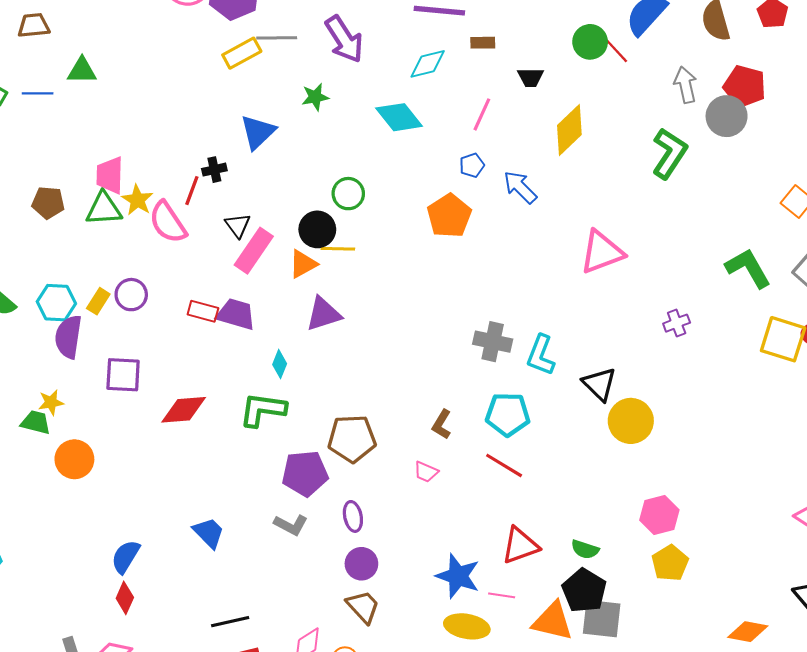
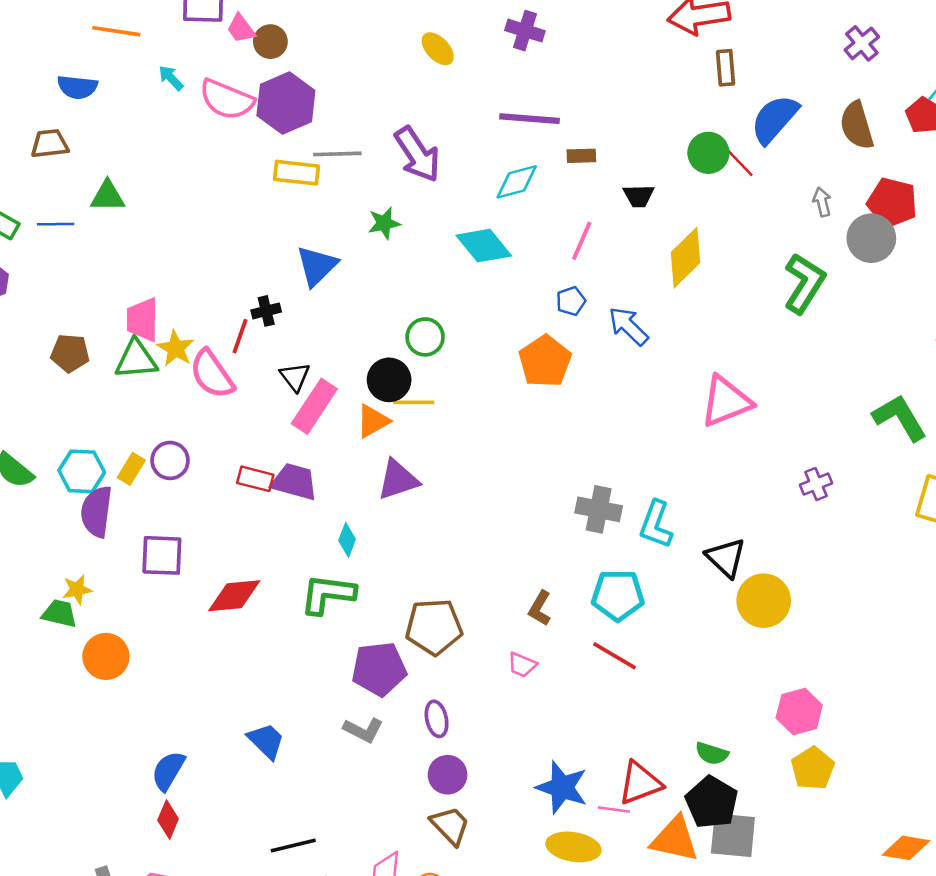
yellow rectangle: (242, 53) -> (296, 173), turned 36
gray arrow: (685, 85) -> (822, 202), size x0.7
red triangle: (520, 545) -> (640, 783), moved

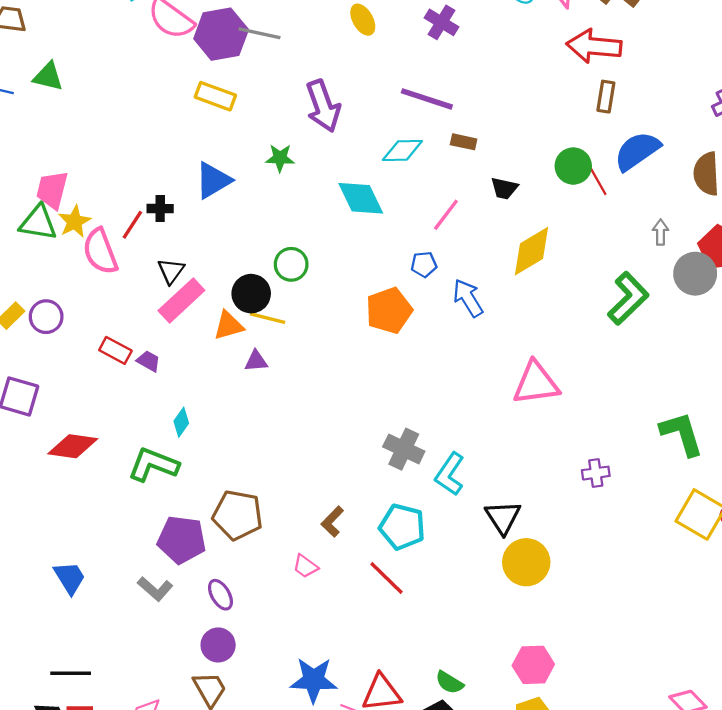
gray line: (337, 154) -> (259, 33), moved
purple triangle: (398, 480) -> (256, 361), moved, size x0.6
purple trapezoid: (294, 482) -> (148, 361), size x0.6
purple ellipse: (437, 719) -> (220, 595), turned -32
blue star: (562, 787) -> (314, 680), turned -30

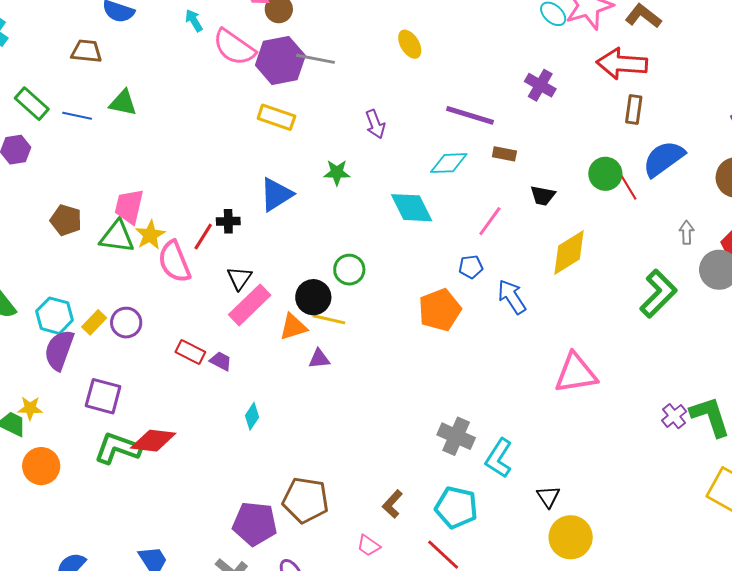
purple cross: (442, 22) -> (540, 85), moved
purple arrow: (323, 106) -> (375, 124), size x0.6
green L-shape: (153, 465) -> (118, 448), moved
purple cross: (596, 473) -> (674, 416), moved, turned -30
black triangle: (503, 517) -> (548, 497), size x0.7

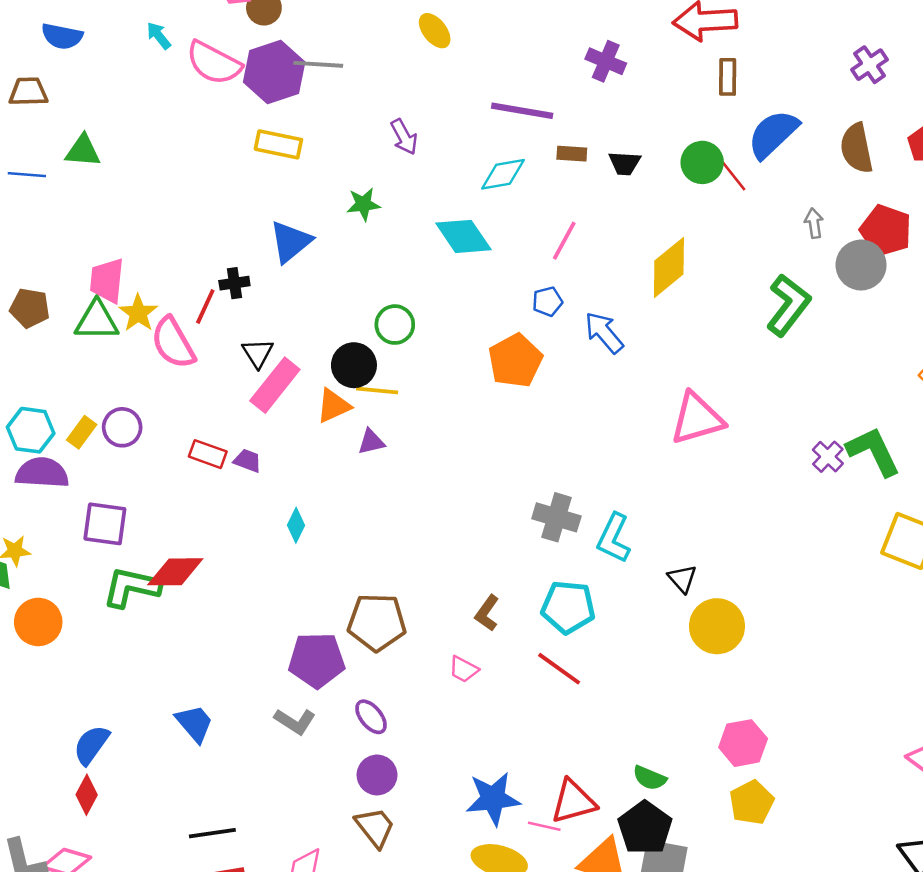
black trapezoid: (543, 196) -> (625, 163), moved
purple semicircle: (59, 350) -> (42, 473), turned 81

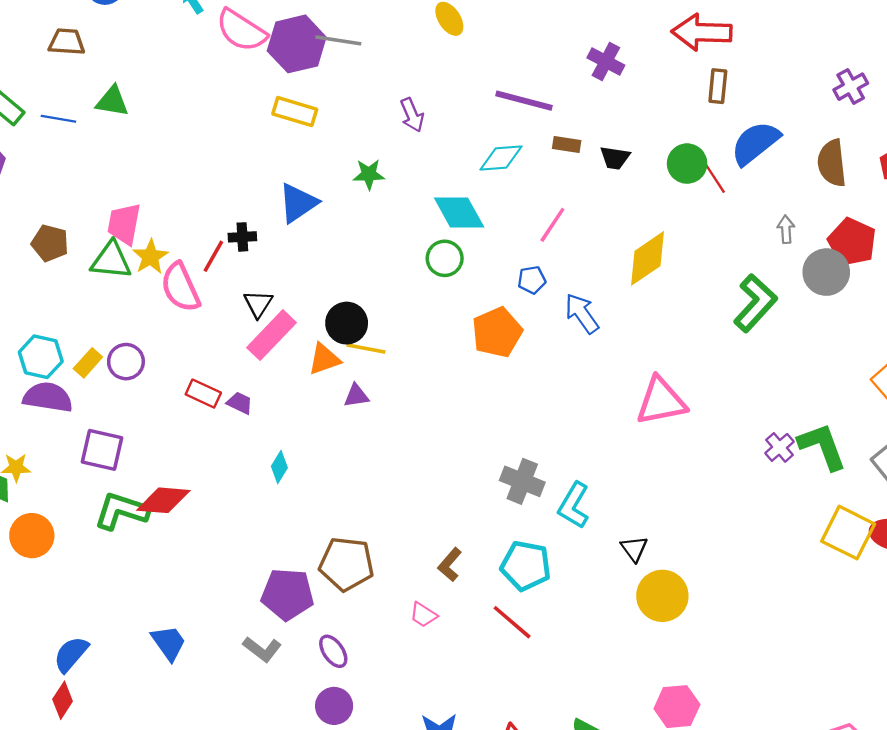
green circle: (395, 325) -> (445, 258), moved

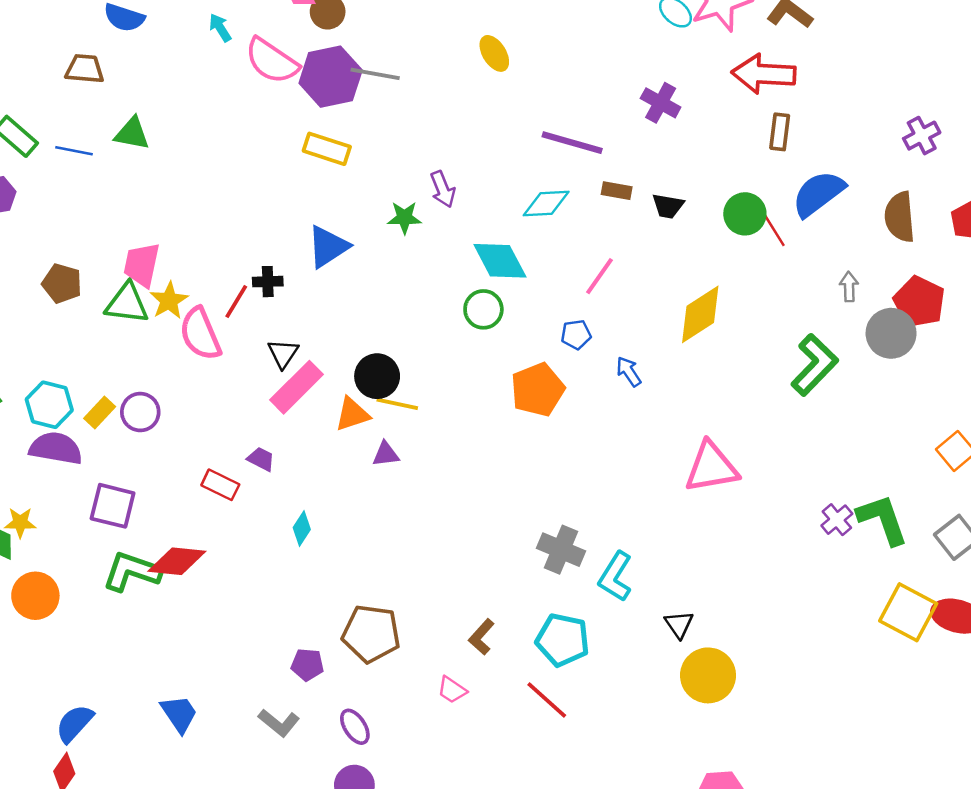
purple arrow: (412, 115) -> (443, 189), moved
blue arrow: (582, 313) -> (629, 372), size x0.7
red rectangle: (203, 394) -> (220, 485), moved
purple pentagon: (288, 594) -> (307, 665), size x0.6

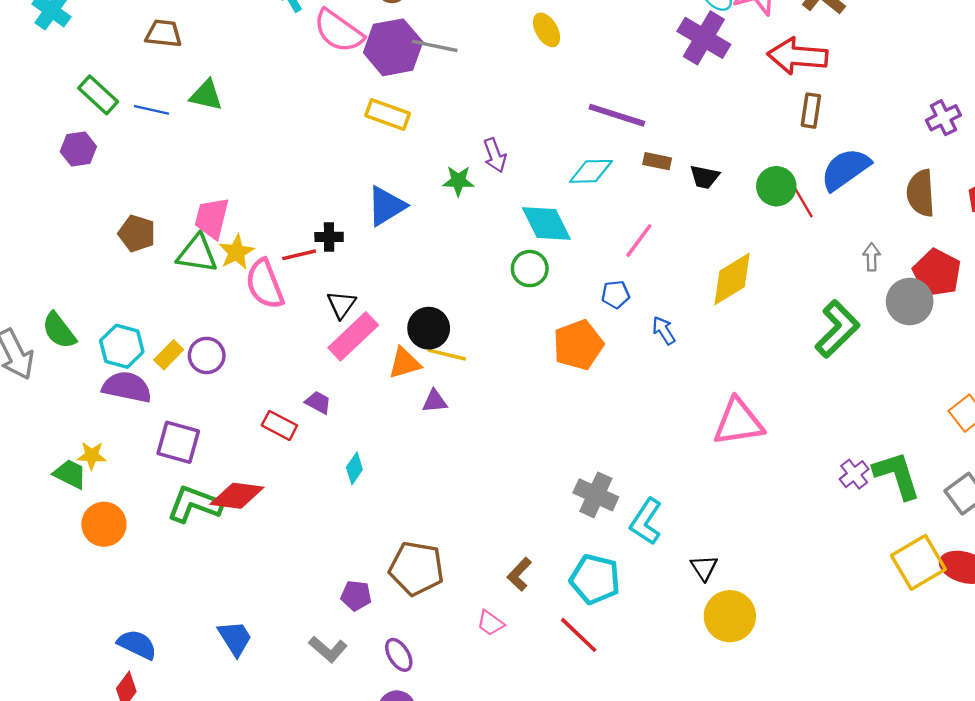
purple cross: (661, 103) -> (704, 38), moved, size x1.4
red line: (236, 302) -> (299, 255), turned 44
yellow square: (908, 612) -> (918, 562), turned 30
blue semicircle: (74, 723) -> (137, 645), turned 72

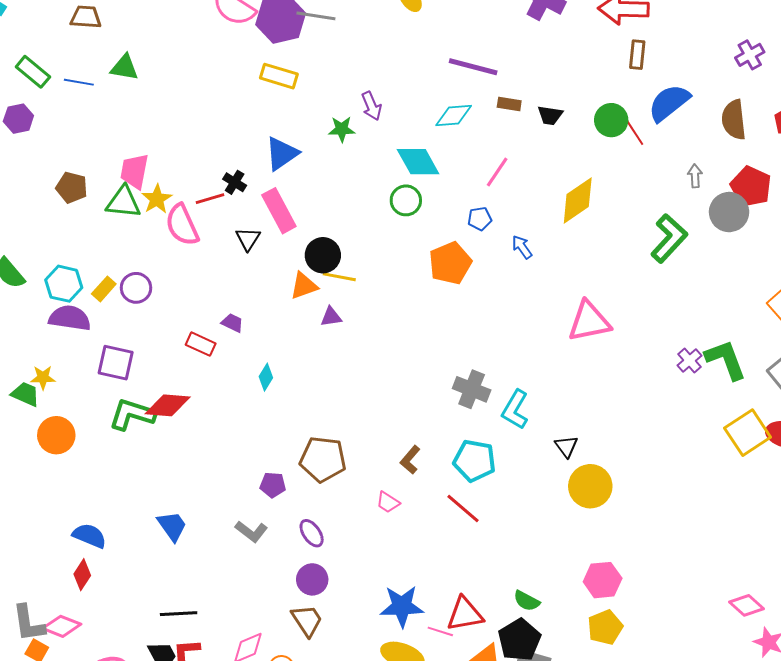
black cross: (329, 237) -> (235, 182), turned 35
pink rectangle: (353, 336) -> (279, 211), moved, turned -72

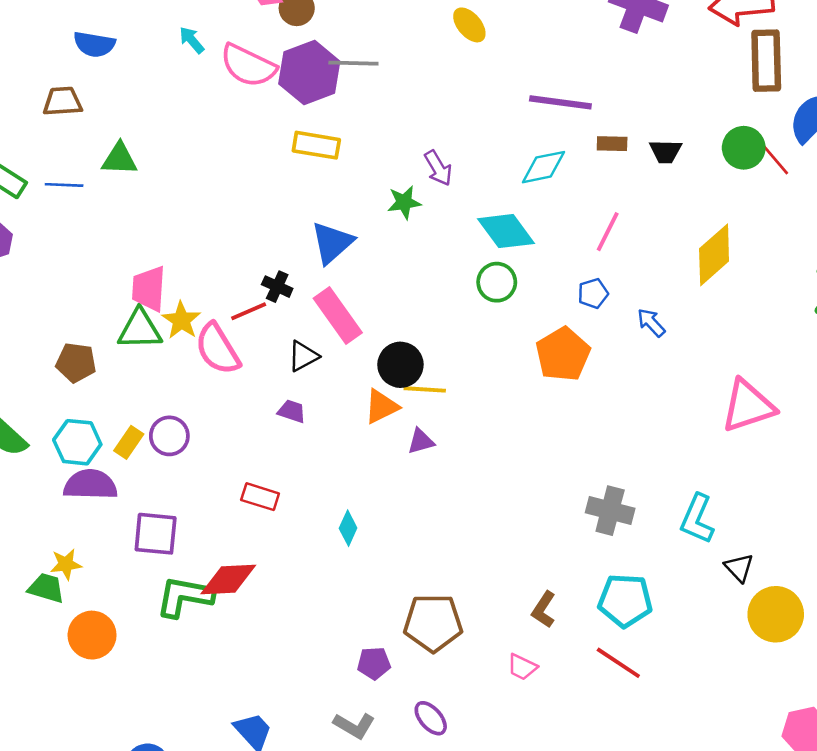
brown rectangle: (637, 55) -> (766, 61), size x1.6
brown pentagon: (72, 187) -> (76, 363), moved
black triangle: (248, 239) -> (303, 356), turned 36
purple trapezoid: (232, 323) -> (292, 411), moved
cyan L-shape: (515, 410) -> (697, 519), moved

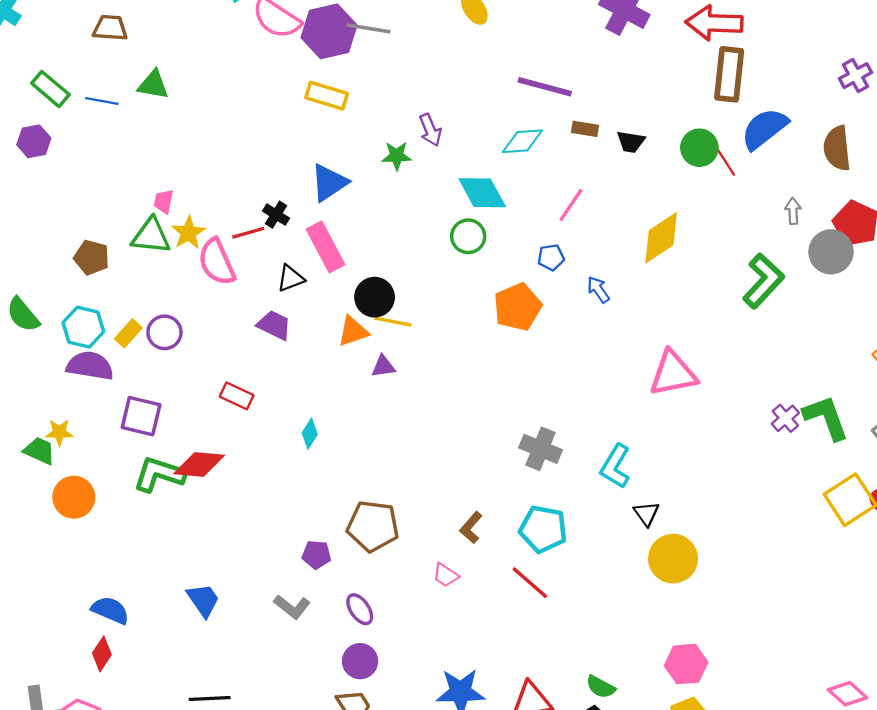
pink trapezoid: (149, 289) -> (164, 201), size x0.6
purple trapezoid: (292, 411) -> (274, 325), size x1.4

